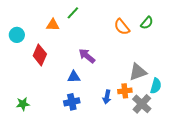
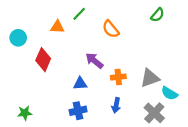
green semicircle: (147, 23) -> (157, 15), moved
orange semicircle: (122, 27) -> (111, 29), moved
cyan semicircle: (156, 86) -> (169, 93), turned 105
orange cross: (125, 91) -> (118, 77), moved

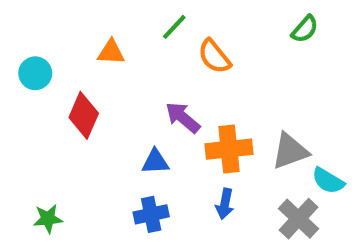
green line: (79, 14) -> (174, 27), moved
orange cross: (118, 77) -> (229, 149), size x1.5

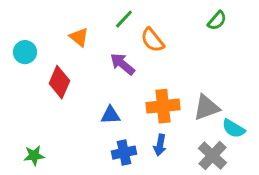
orange triangle: (111, 52) -> (79, 37), turned 36
purple arrow: (183, 118) -> (122, 64), moved
blue cross: (151, 214) -> (124, 153), moved

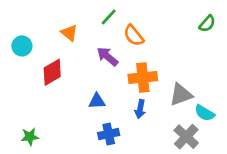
green semicircle: (217, 21) -> (207, 24), moved
red diamond: (59, 82) -> (52, 72), turned 36
orange cross: (163, 106) -> (143, 78), moved
blue arrow: (160, 145) -> (140, 109), moved

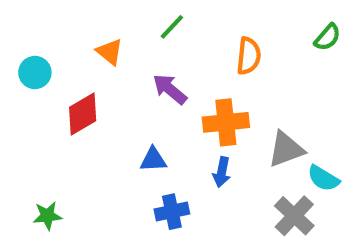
orange semicircle: (134, 35) -> (249, 56), moved, turned -135

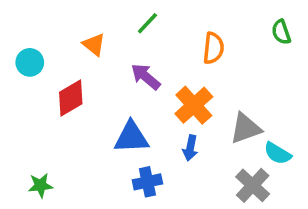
green semicircle: (327, 37) -> (281, 32), turned 120
orange cross: (226, 122) -> (194, 105), turned -36
blue triangle: (153, 160) -> (131, 137), size x1.5

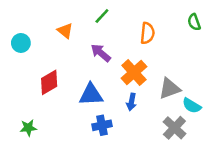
red diamond: (71, 98) -> (49, 82), moved

